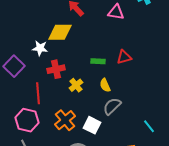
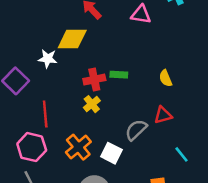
red triangle: (124, 57) -> (163, 115), moved
red cross: (56, 69) -> (94, 80), moved
yellow semicircle: (105, 85) -> (166, 78), moved

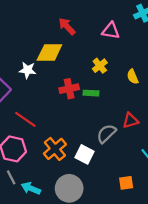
green rectangle: (119, 75) -> (91, 93), moved
yellow semicircle: (166, 78) -> (133, 77), moved
yellow cross: (92, 104) -> (100, 66), moved
red line: (45, 114) -> (25, 119), turned -50

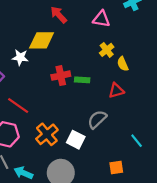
yellow cross: (100, 66) -> (107, 50), moved
red triangle: (130, 120) -> (116, 91), moved

